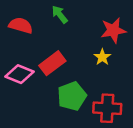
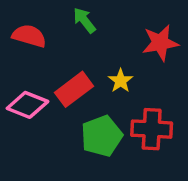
yellow star: (102, 57) -> (121, 81), moved
red cross: (107, 108) -> (152, 129), moved

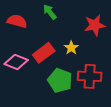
green pentagon: (102, 136) -> (60, 80), turned -30

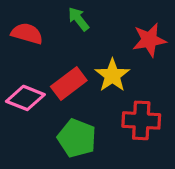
yellow star: (71, 48) -> (112, 75), size x1.5
green pentagon: (60, 80) -> (77, 138), moved

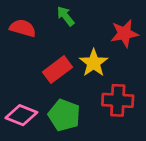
pink diamond: (25, 98) -> (21, 115), moved

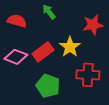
pink diamond: (21, 115) -> (16, 57), moved

